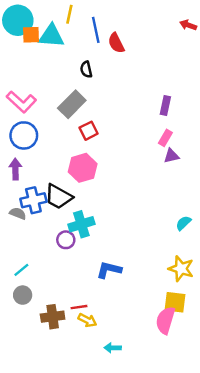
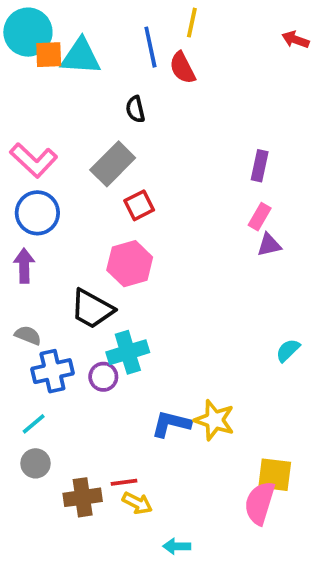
yellow line: (69, 14) -> (192, 23), moved
blue cross: (33, 200) -> (52, 371), moved
yellow star: (181, 269) -> (214, 420), moved

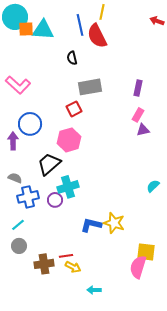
red semicircle: (182, 68) -> (97, 36), size x1.4
gray rectangle: (113, 164) -> (90, 87), moved, turned 35
blue circle: (37, 213) -> (30, 124), moved
black trapezoid: (92, 309) -> (49, 164), turned 110

